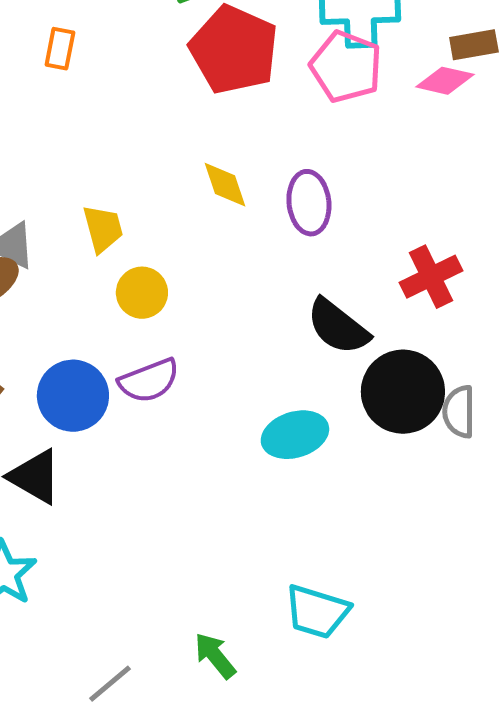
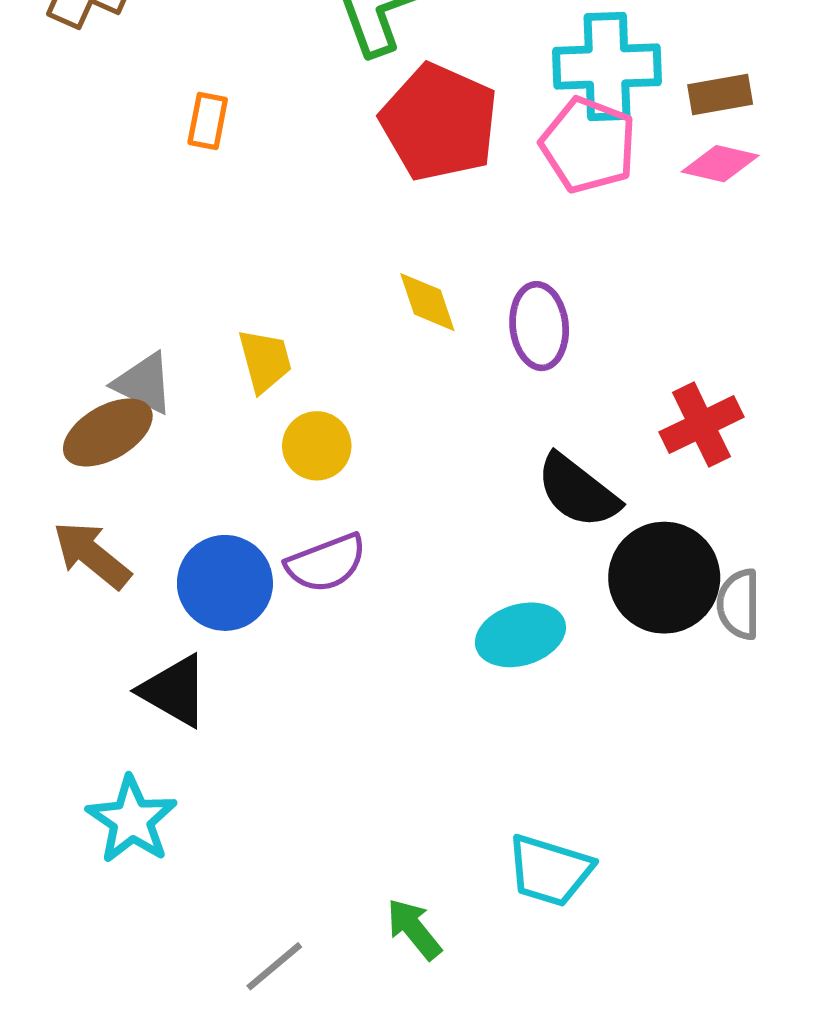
brown rectangle: (474, 45) -> (720, 94), moved

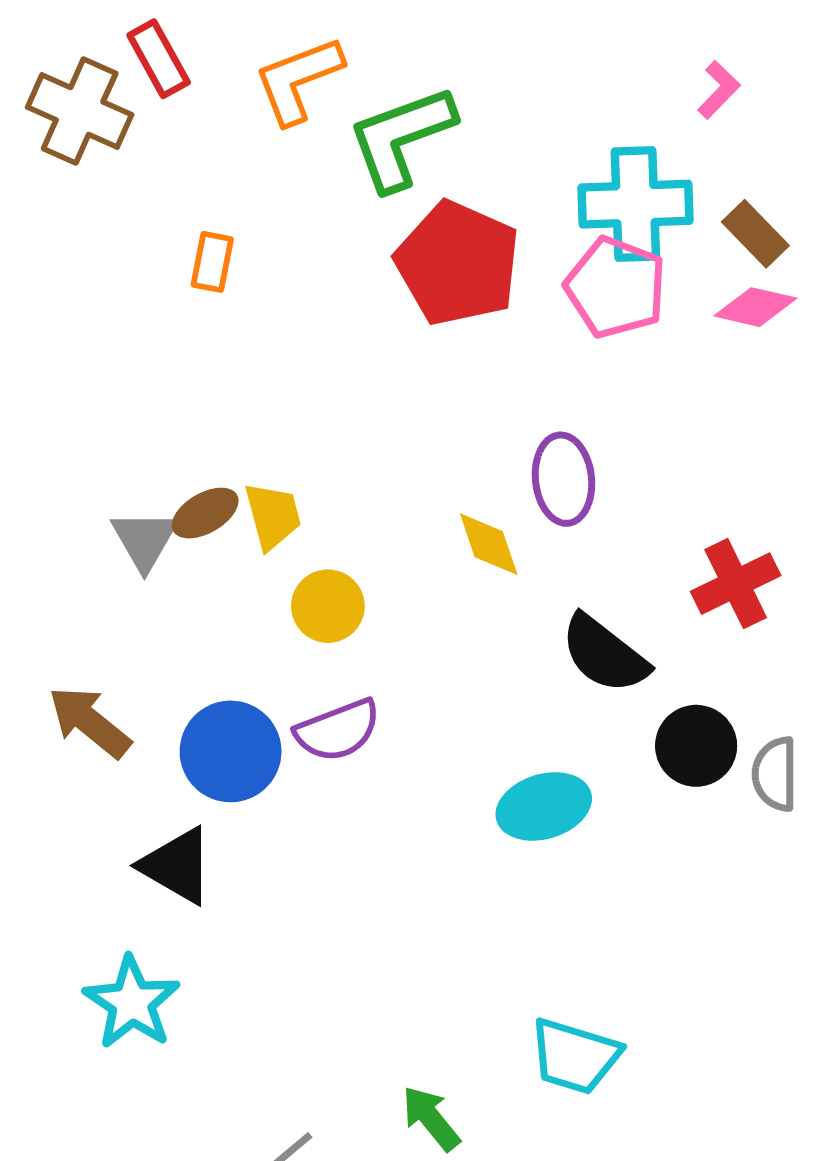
brown rectangle: (720, 94) -> (755, 234), turned 56
yellow diamond: (427, 302) -> (489, 544), moved
gray triangle: (144, 383) -> (144, 540), turned 34
brown ellipse: (108, 433) -> (205, 513), moved, size x0.7
black circle: (664, 578) -> (696, 746), size x0.7

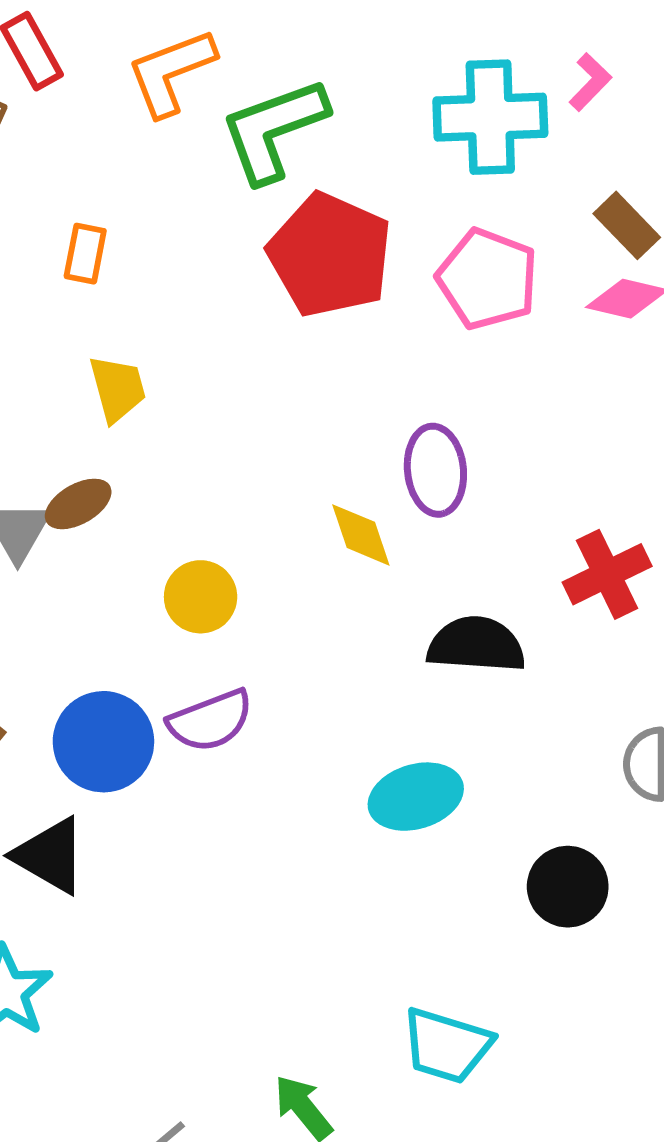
cyan cross: (635, 204) -> (490, 117), moved
yellow trapezoid: (273, 516) -> (118, 389), moved
black semicircle: (604, 654) -> (476, 645), turned 146
black circle: (696, 746) -> (568, 887), moved

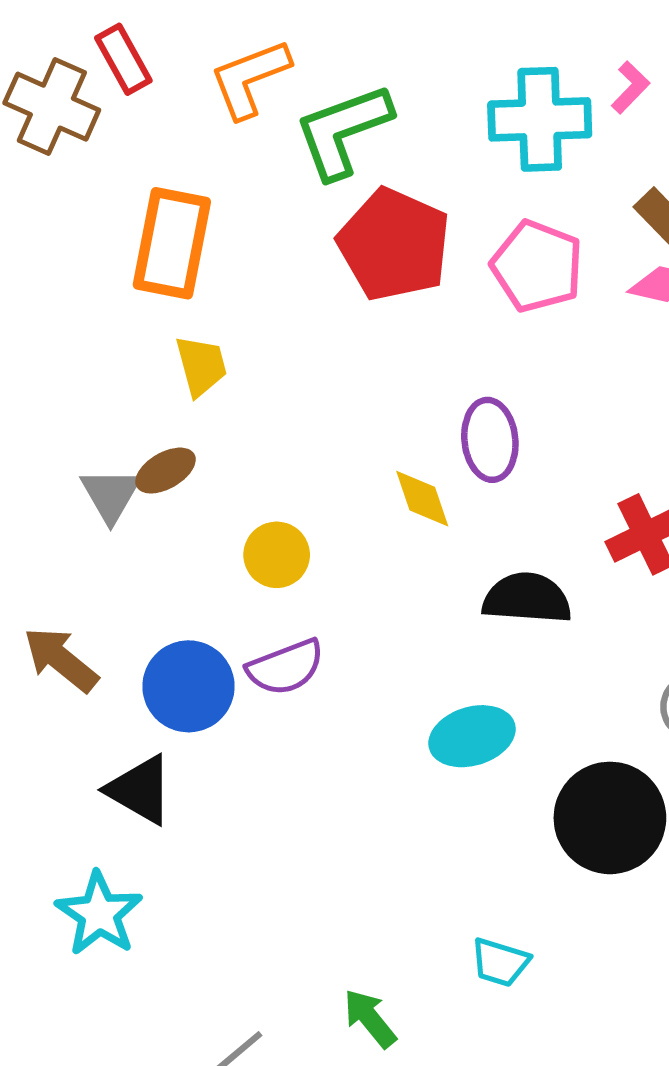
orange rectangle: (85, 254) -> (172, 243), size x2.0
black circle: (568, 887) -> (610, 818), size x1.5
cyan trapezoid: (447, 1046) -> (500, 962), size x0.7

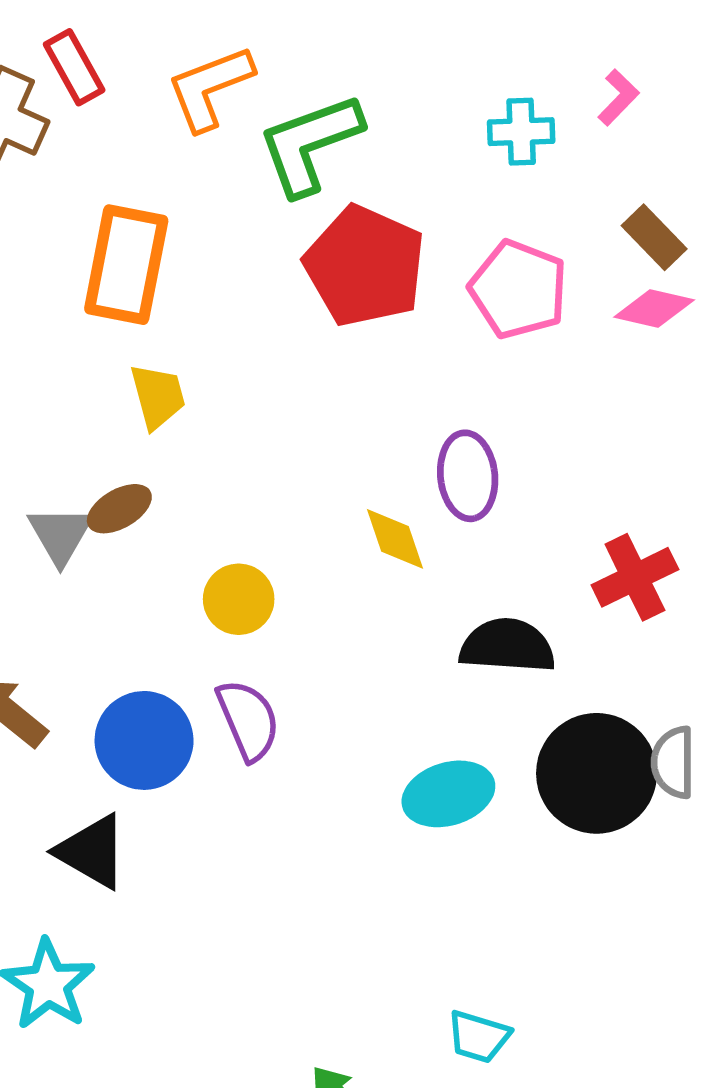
cyan cross: (540, 119) -> (521, 132), size x0.6
purple semicircle: (286, 667) -> (248, 720), turned -92
black circle: (610, 818) -> (597, 773), moved

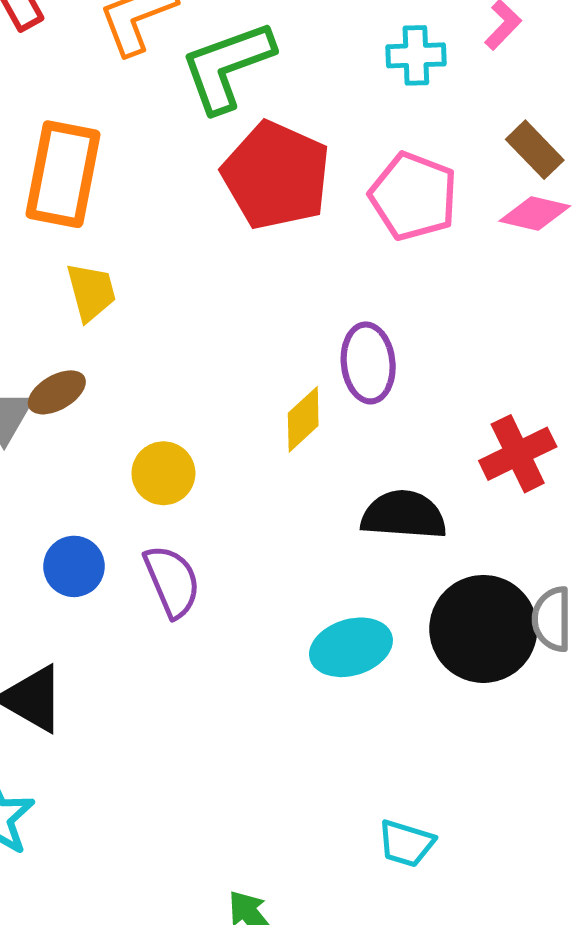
yellow diamond: (395, 539) -> (303, 419), turned 66
blue circle: (144, 740) -> (74, 566), moved, size x0.7
cyan trapezoid: (479, 1037) -> (406, 843), moved

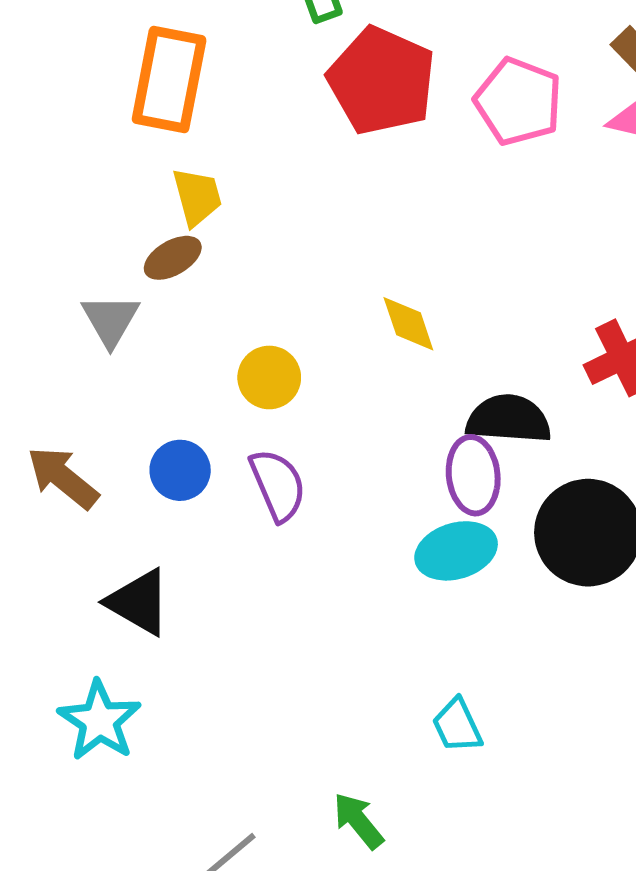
purple ellipse: (368, 363) -> (473, 475), moved
brown ellipse: (57, 392) -> (173, 258), moved
yellow diamond: (303, 419) -> (408, 324), turned -66
cyan trapezoid: (406, 843) -> (457, 726), moved, turned 48

